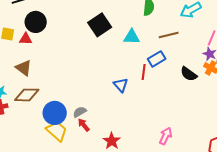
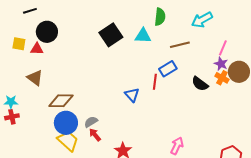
cyan triangle: (132, 37) -> (143, 36), moved
brown diamond: (27, 95) -> (61, 101), moved

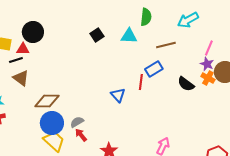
black line: (30, 11) -> (16, 60), moved
black square: (111, 35) -> (97, 35), size x0.6

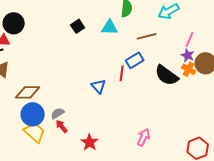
black semicircle: (186, 84) -> (167, 75), size x1.4

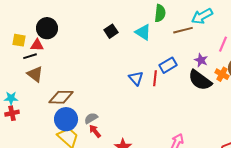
cyan triangle: (110, 27) -> (143, 32), turned 30
brown line: (147, 36) -> (183, 30), moved
purple star: (188, 55) -> (201, 60), moved
blue triangle: (99, 86) -> (136, 78), moved

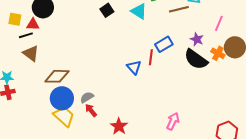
blue triangle: (136, 78) -> (134, 67), moved

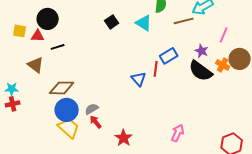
black line: (26, 35) -> (58, 47), moved

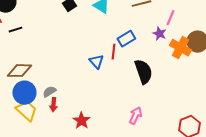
pink line: (224, 35) -> (170, 18), moved
orange cross: (223, 65) -> (180, 48), size x1.5
black semicircle: (201, 71) -> (143, 72), moved, turned -145
red arrow: (96, 122) -> (53, 105), turned -136

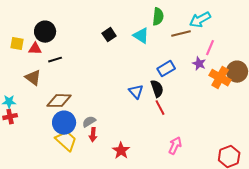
red line: (113, 52) -> (160, 108), moved, turned -35
black semicircle: (143, 72) -> (157, 89), moved, size x0.7

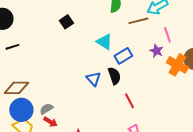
cyan triangle: (141, 36) -> (104, 42), moved
pink line: (210, 48) -> (167, 35), turned -42
red line: (160, 108) -> (129, 101), moved
red arrow: (93, 135) -> (50, 122), turned -64

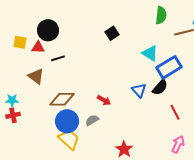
blue rectangle: (123, 56) -> (169, 67), size x1.4
black semicircle: (114, 76) -> (160, 87), turned 60
red arrow: (50, 122) -> (104, 100), moved

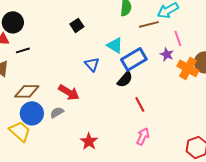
blue triangle: (139, 90) -> (92, 64), moved
red arrow: (104, 100) -> (69, 92), size x1.5
yellow trapezoid: (69, 139) -> (20, 131), moved

